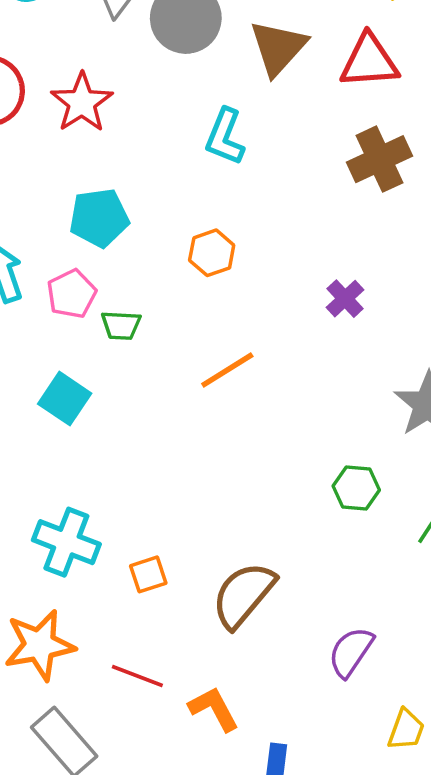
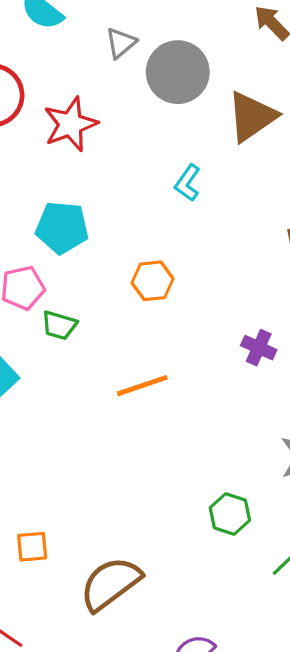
cyan L-shape: (225, 137) -> (188, 183), size x0.7
purple cross: (345, 299) -> (259, 348), turned -36

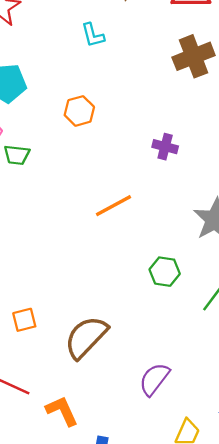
cyan L-shape: (188, 183) -> (93, 35), turned -40
orange line: (142, 386) -> (113, 206), moved

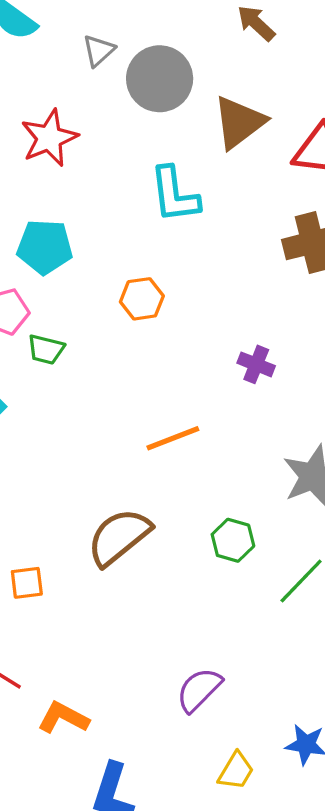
cyan L-shape: (93, 35) -> (175, 195), size x1.6
brown semicircle: (86, 337) -> (119, 537), moved
orange L-shape: (62, 411) -> (63, 718), turned -45

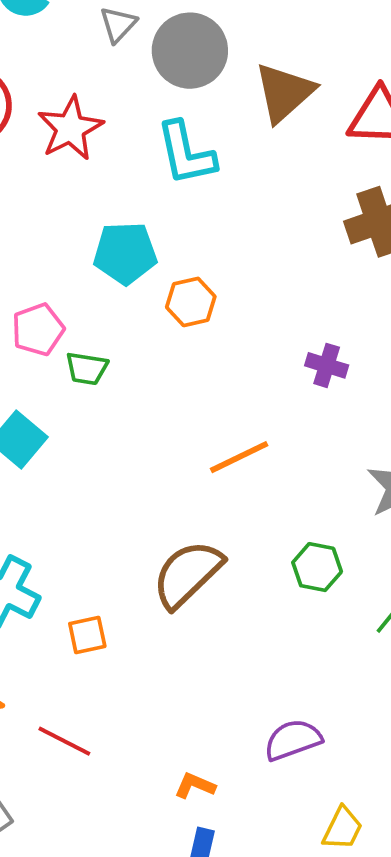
cyan L-shape: (175, 195) -> (186, 153), moved
cyan pentagon: (45, 247) -> (125, 253), moved
purple semicircle: (199, 690) -> (293, 740), turned 30
orange L-shape: (63, 718) -> (195, 786), moved, size x0.7

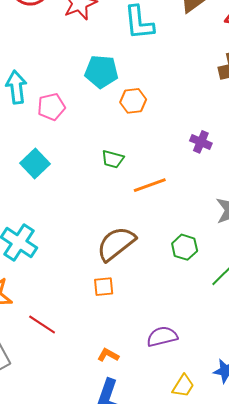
green trapezoid: (87, 368) -> (113, 159), moved
orange square: (87, 635) -> (104, 287), moved

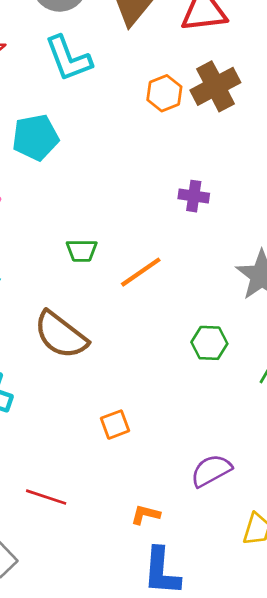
orange hexagon: (133, 101) -> (164, 93), moved
brown semicircle: (116, 244) -> (61, 335), moved, turned -90

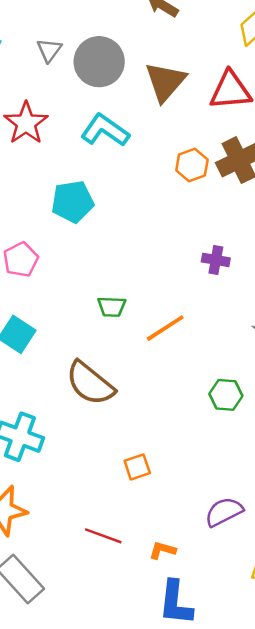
cyan L-shape: (68, 58) -> (105, 130), turned 144
red line: (46, 497) -> (103, 536), moved

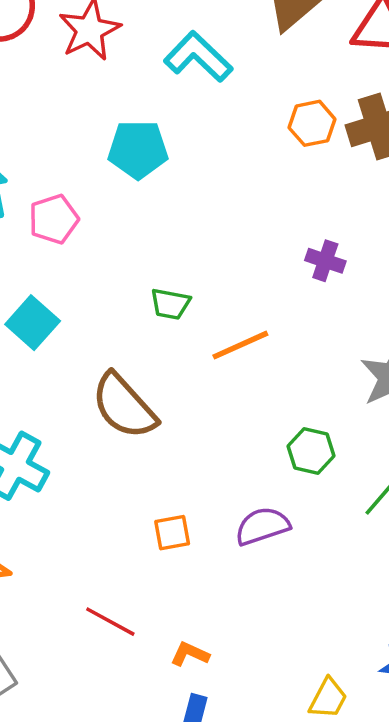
purple semicircle: (224, 512) -> (262, 526), moved

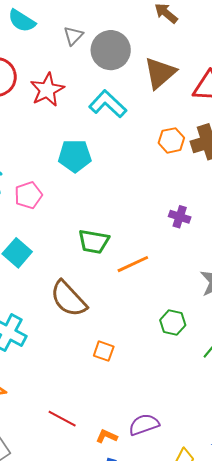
green trapezoid: (170, 304) -> (94, 242), size x1.4
purple semicircle: (262, 526) -> (144, 425), moved
orange square: (172, 533) -> (104, 351), moved, turned 30

